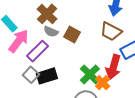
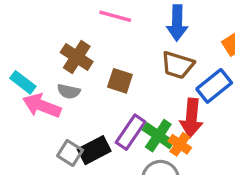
gray semicircle: (51, 32) -> (69, 91), moved
pink arrow: (19, 41) -> (42, 106), turned -95
purple rectangle: (38, 51) -> (131, 132), moved

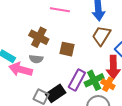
brown trapezoid: (178, 65) -> (101, 36), turned 110
green cross: (158, 136) -> (94, 80), turned 36

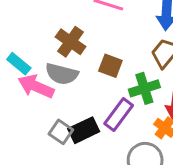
gray semicircle: (36, 59) -> (62, 74), size x1.5
green cross: (94, 80) -> (144, 88), moved

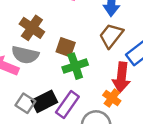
green cross: (144, 88) -> (75, 66), moved
purple rectangle: (119, 115) -> (67, 104), moved

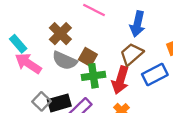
gray semicircle: (25, 55) -> (65, 61), moved
red arrow: (121, 77) -> (120, 80), moved

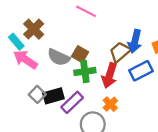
blue arrow: (137, 24) -> (135, 41), moved
brown cross: (60, 34) -> (34, 29), moved

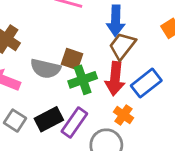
blue arrow: (135, 41) -> (116, 21), moved
blue rectangle: (141, 71) -> (146, 83), moved
gray square: (37, 94) -> (15, 121), moved

